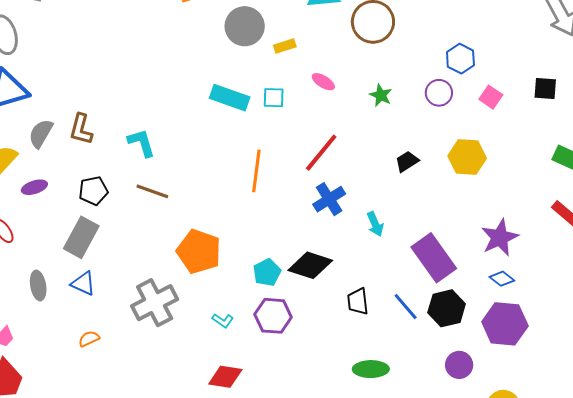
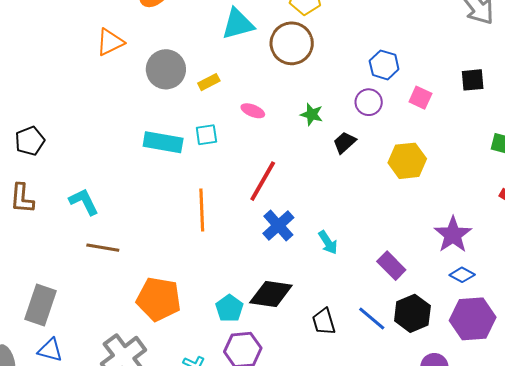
black trapezoid: (407, 161) -> (344, 143), moved
black pentagon: (93, 191) -> (30, 141), moved
purple rectangle: (434, 258) -> (391, 266), size x0.6

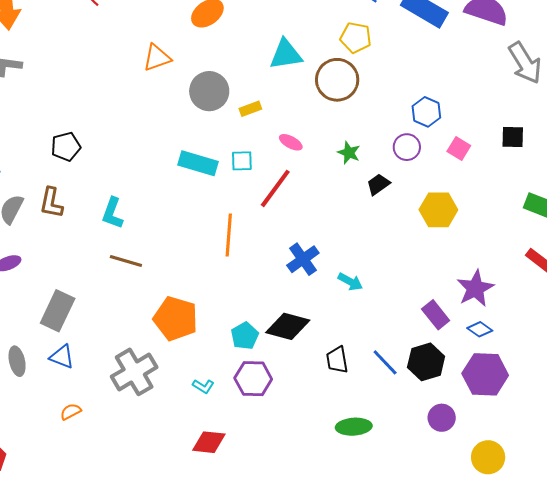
red line: (263, 181) -> (275, 188), moved
cyan L-shape: (84, 202) -> (112, 213), turned -140
cyan arrow: (328, 242) -> (350, 282), turned -35
purple rectangle: (391, 266) -> (436, 315), moved

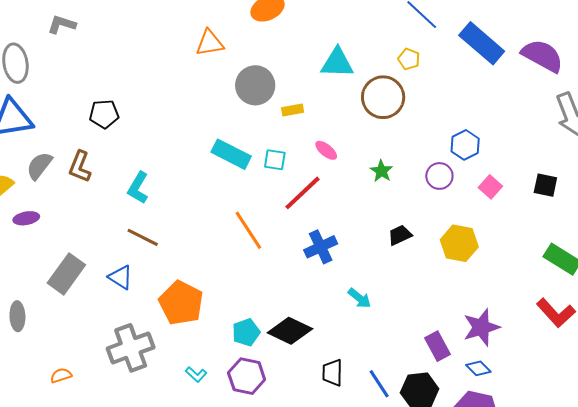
yellow pentagon: (356, 38) -> (409, 59), size x0.7
black trapezoid: (378, 184) -> (400, 235), moved
orange line: (229, 235) -> (248, 230), turned -48
blue cross: (303, 259) -> (321, 247), moved
blue triangle: (62, 357) -> (121, 277), moved

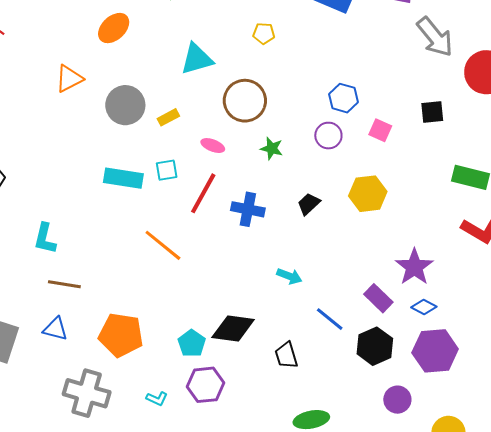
brown circle: (383, 97) -> (245, 101), moved
blue cross: (321, 247) -> (248, 209), moved, turned -36
gray cross: (131, 348) -> (87, 393), turned -36
blue line: (379, 384) -> (330, 319), moved

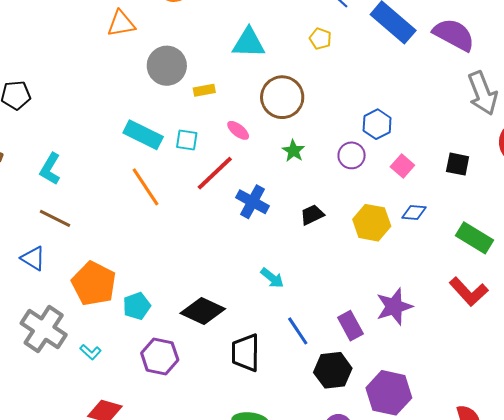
orange line: (163, 245) -> (145, 187), moved
blue diamond: (424, 307) -> (414, 213), moved, turned -40
cyan pentagon: (192, 343) -> (137, 306), moved
black trapezoid: (286, 355) -> (246, 353), size x1.4
cyan L-shape: (157, 399) -> (90, 352), moved

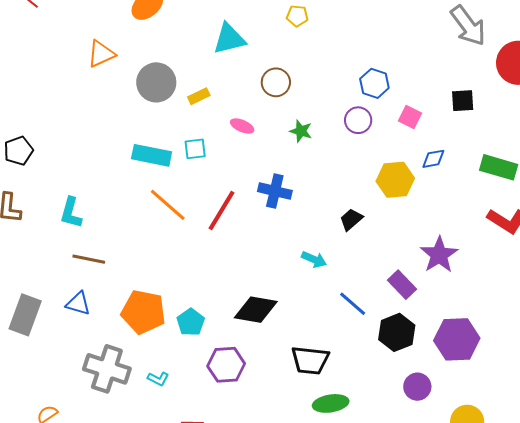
brown circle: (282, 97) -> (276, 82), size x0.7
red line: (215, 173) -> (222, 211), moved
black trapezoid: (312, 215) -> (351, 219), moved
black trapezoid: (246, 353) -> (310, 360), moved, turned -69

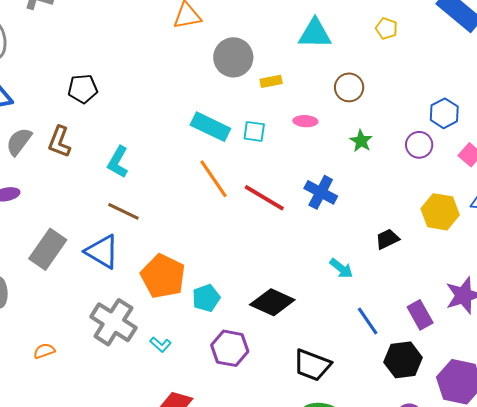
pink ellipse: (242, 126) -> (305, 121), turned -35
red line: (222, 211) -> (264, 198), turned 75
blue triangle: (78, 303) -> (102, 252), size x1.4

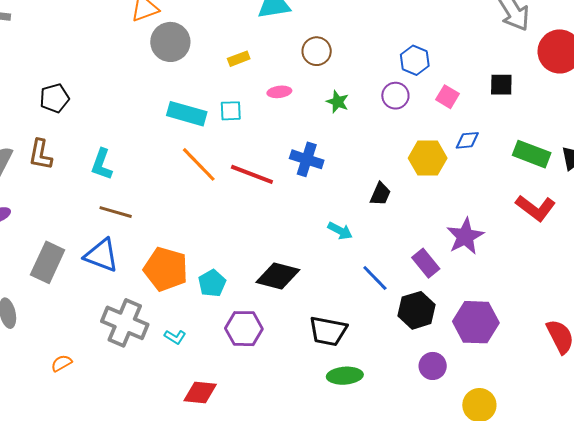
gray circle: (233, 57) -> (170, 42), moved
black trapezoid: (387, 239) -> (380, 194), turned 150

